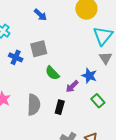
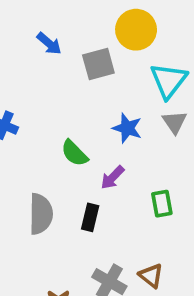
gray square: (39, 49) -> (98, 64), moved
blue star: (89, 76) -> (127, 128), moved
green rectangle: (98, 101) -> (162, 204), turned 32

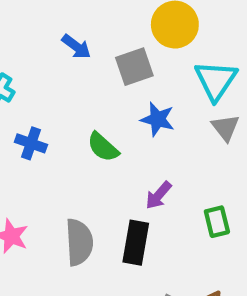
blue star: (127, 128) -> (158, 119), moved
green semicircle: (74, 153) -> (103, 147), moved
black rectangle: (90, 217) -> (136, 243), size x1.4

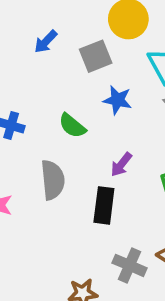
blue arrow: (76, 47) -> (46, 42), turned 100
gray semicircle: (79, 242) -> (53, 180), moved

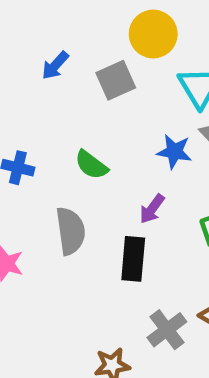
blue star: (117, 100) -> (174, 152), moved
gray cross: (129, 265) -> (167, 330), turned 32

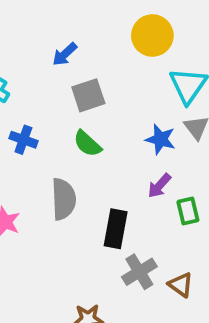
gray square: (116, 80) -> (88, 95), moved
purple arrow: (152, 209) -> (159, 186), moved
gray cross: (167, 330) -> (139, 272), moved

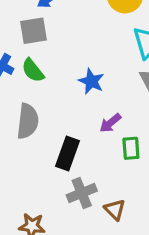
gray square: (88, 95) -> (34, 31), moved
blue star: (160, 139) -> (91, 81), moved
green semicircle: (87, 144) -> (33, 70), moved

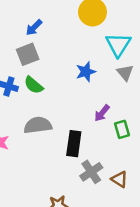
blue star: (91, 81) -> (86, 72), moved, turned -30
gray semicircle: (28, 121) -> (38, 125), turned -92

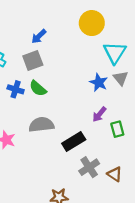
blue star: (86, 72) -> (99, 83), moved, turned -30
black rectangle: (74, 144) -> (74, 142), turned 50

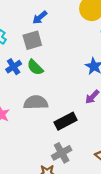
blue cross: (16, 89) -> (14, 67), turned 35
gray cross: (89, 167) -> (62, 153), moved

